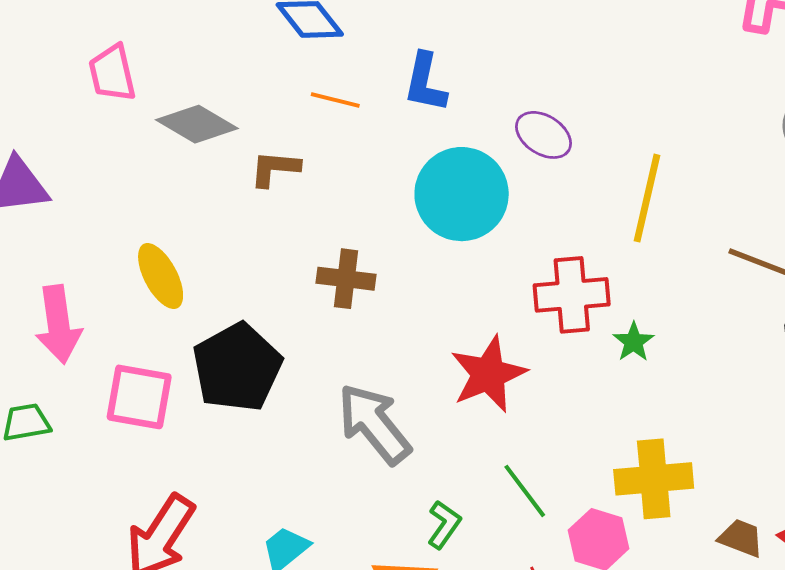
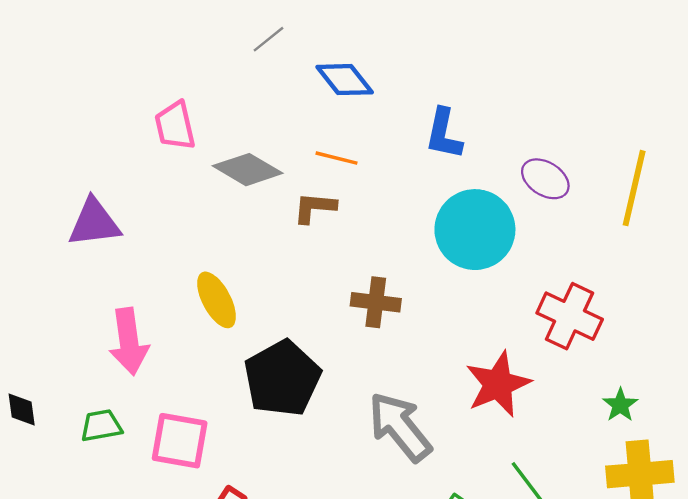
orange line: (335, 100) -> (337, 158), moved
yellow line: (647, 198) -> (634, 188), moved
red cross: (572, 295) -> (570, 316), turned 30
green star: (634, 342) -> (620, 405), moved
pink square: (139, 397) -> (180, 441), moved

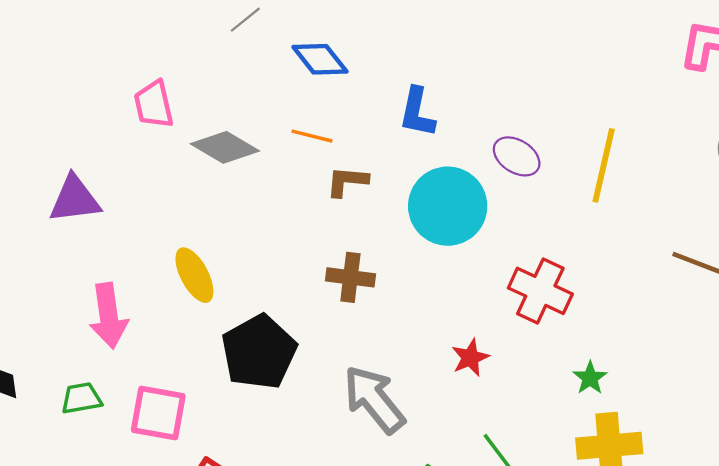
brown L-shape: (315, 208) -> (347, 181), moved
red star: (498, 384) -> (470, 358), size x0.6

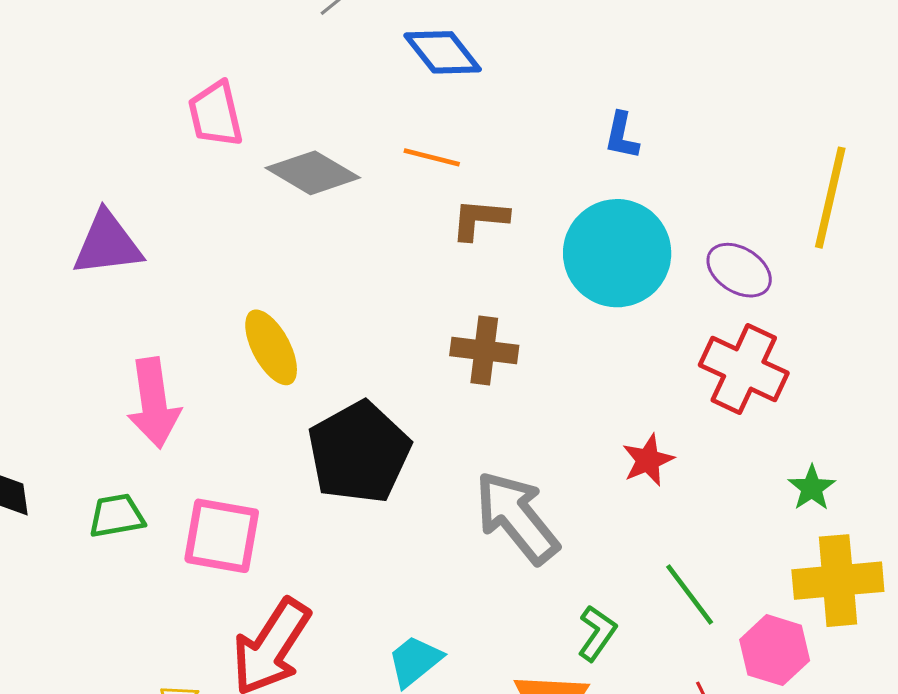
blue L-shape: (417, 112) -> (622, 136), moved, size x0.7
purple ellipse: (517, 156) -> (739, 270), moved

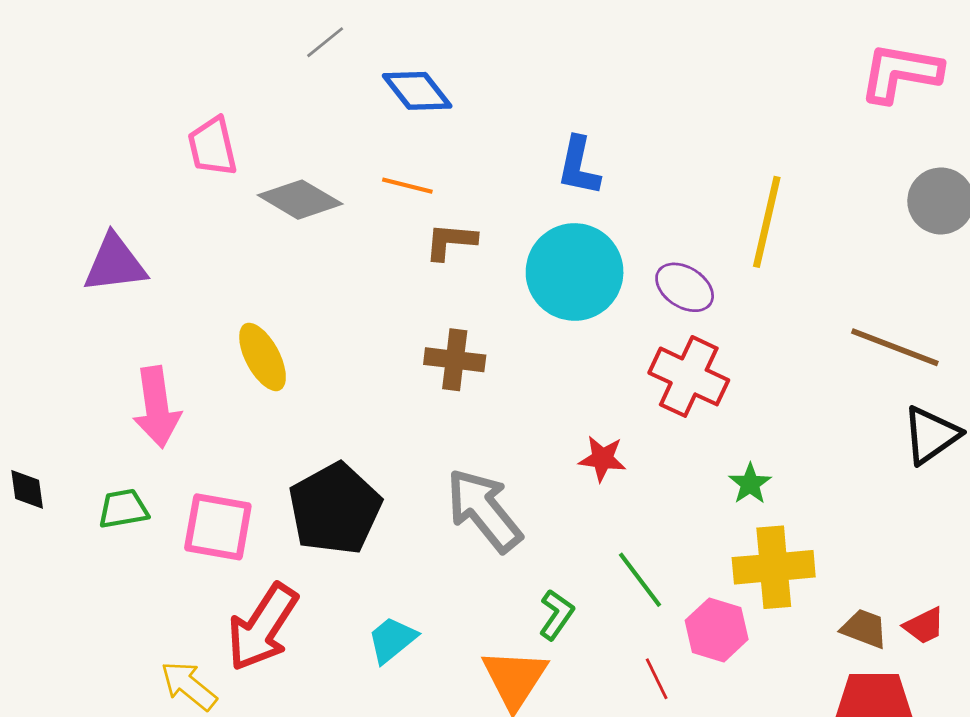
blue L-shape: (622, 136) -> (579, 166), size x1.4
black pentagon: (359, 452) -> (335, 509), moved
red star: (648, 460) -> (602, 459), turned 30

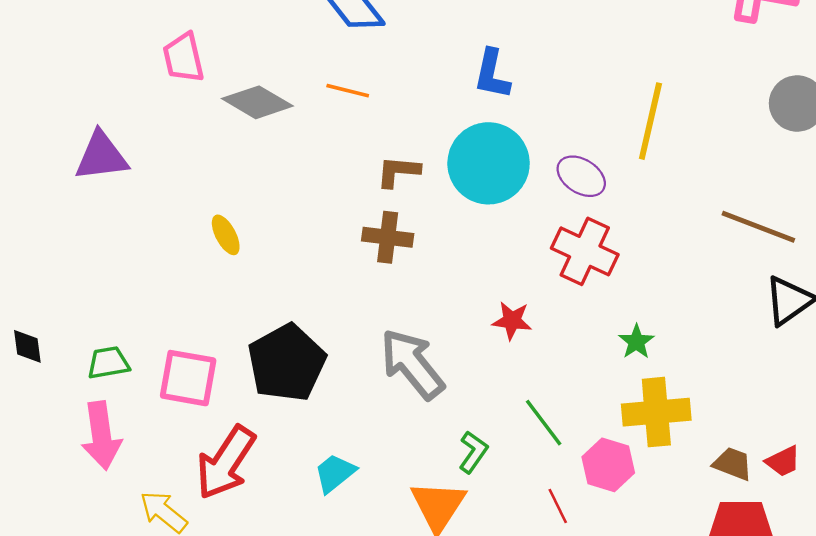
brown L-shape: (451, 241) -> (398, 172), moved
yellow ellipse: (263, 357) -> (226, 235), size x0.7
pink arrow: (157, 407) -> (101, 436), moved

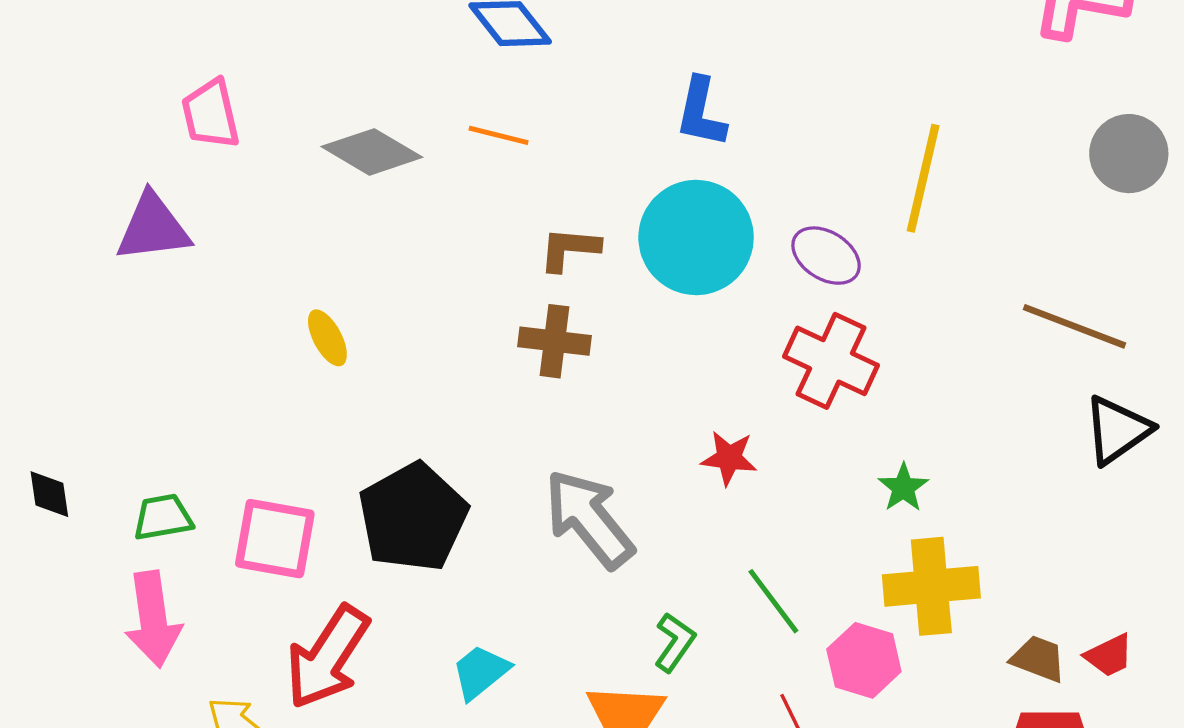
pink trapezoid: (183, 58) -> (211, 114), moved

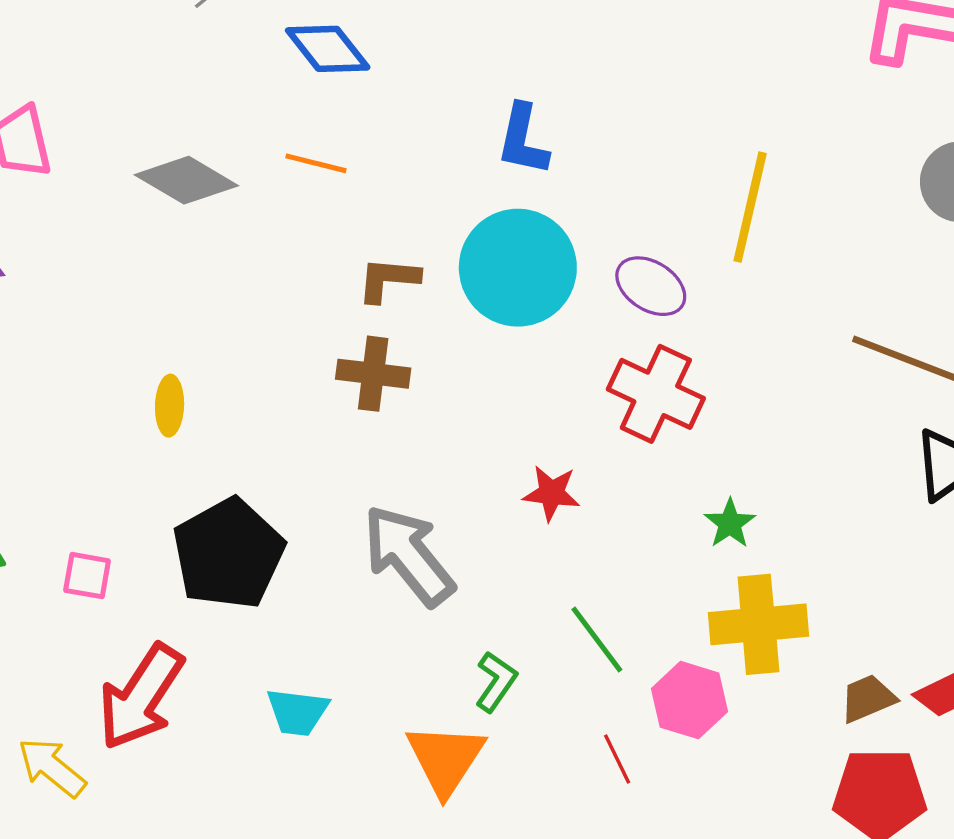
yellow ellipse: (327, 338) -> (170, 406), moved, turned 30
pink square: (275, 539) -> (87, 576), size x0.6
brown trapezoid: (1038, 659) -> (868, 698), turned -44
cyan trapezoid: (480, 672) -> (297, 712), turned -134

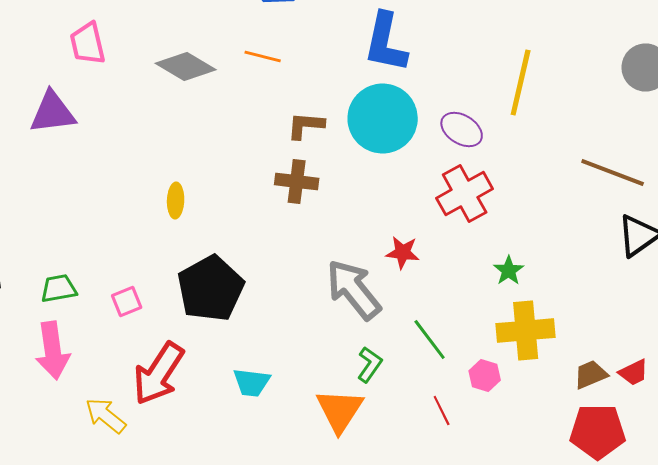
blue L-shape: (523, 140) -> (386, 42), size x1.4
red cross: (656, 394) -> (465, 194), turned 36
gray arrow: (408, 555) -> (354, 290), moved
pink square: (87, 576) -> (127, 302), turned -32
pink hexagon: (689, 700) -> (485, 376), size x0.7

